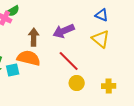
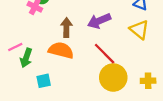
cyan square: (13, 70) -> (44, 81), moved
yellow circle: (77, 83) -> (113, 78), size x1.6

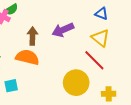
red line: (105, 54) -> (94, 60), moved
yellow cross: (148, 81) -> (109, 94), moved

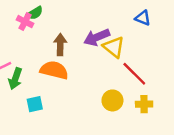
yellow triangle: (100, 38) -> (114, 47), moved
yellow circle: (76, 83) -> (112, 100), size x0.7
yellow cross: (109, 94) -> (144, 104), moved

